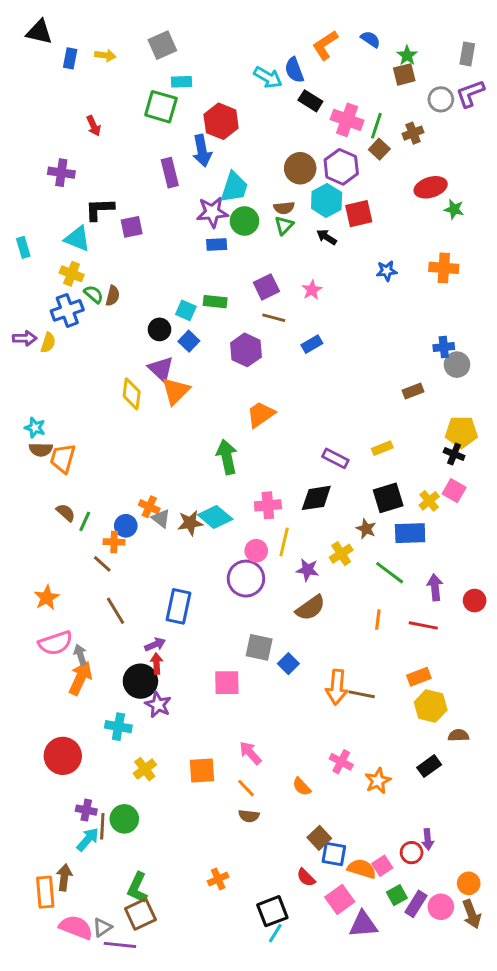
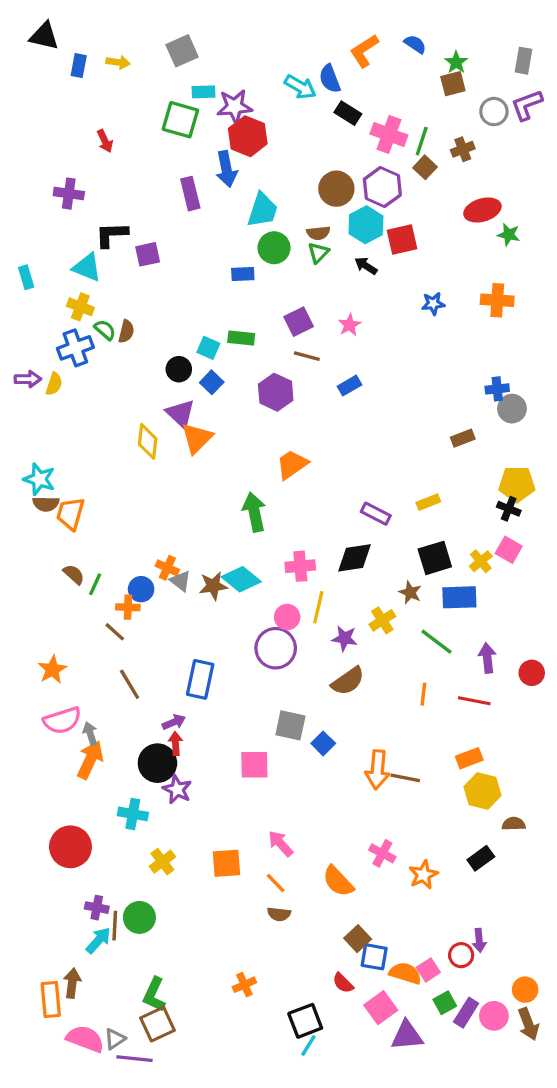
purple star: (212, 212) -> (235, 107), moved
cyan star: (35, 428) -> (39, 479), size x1.4
orange semicircle: (302, 787) -> (338, 881), size x1.5

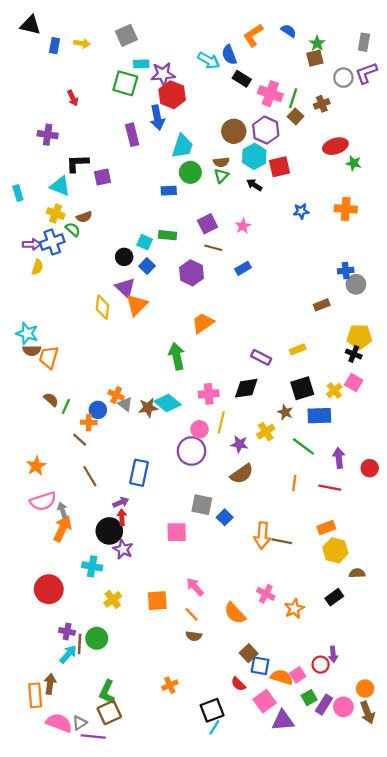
brown semicircle: (126, 331) -> (84, 217), moved, turned 56
purple arrow: (28, 379) -> (32, 244), moved

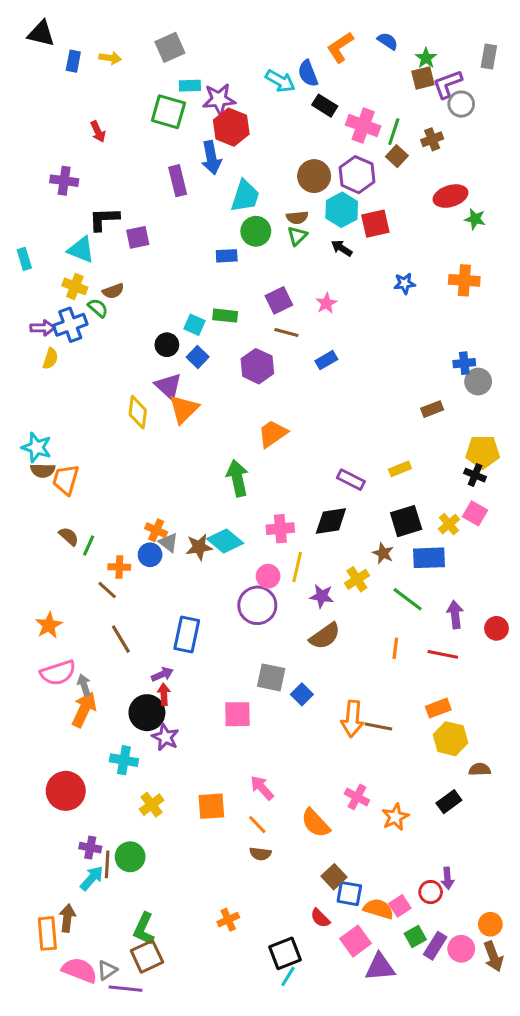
purple L-shape: (366, 73) -> (447, 84), moved
blue circle: (98, 410) -> (150, 555), moved

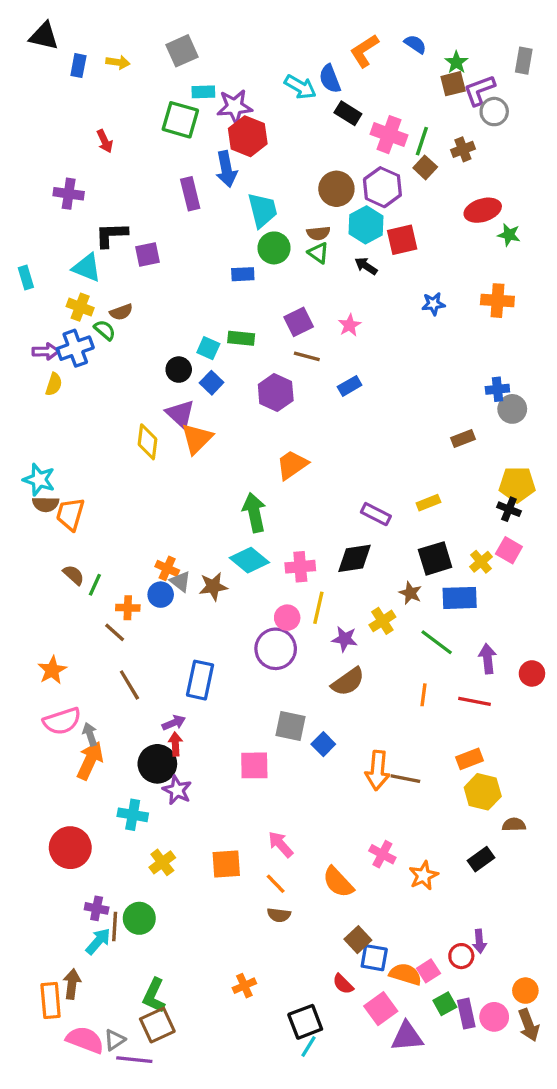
cyan trapezoid: (245, 196) -> (262, 210), turned -32
green triangle: (297, 236) -> (318, 253), turned -40
cyan diamond: (225, 541) -> (249, 560), moved
purple rectangle: (435, 946) -> (466, 1014), turned -44

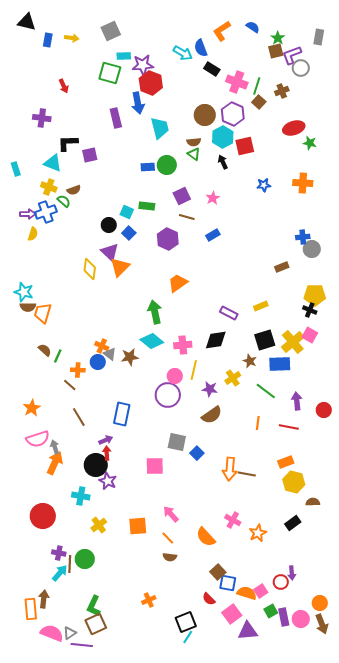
green circle: (274, 248) -> (167, 165), moved
black arrow: (366, 266) -> (223, 162), turned 32
yellow cross: (481, 562) -> (293, 342), size x1.6

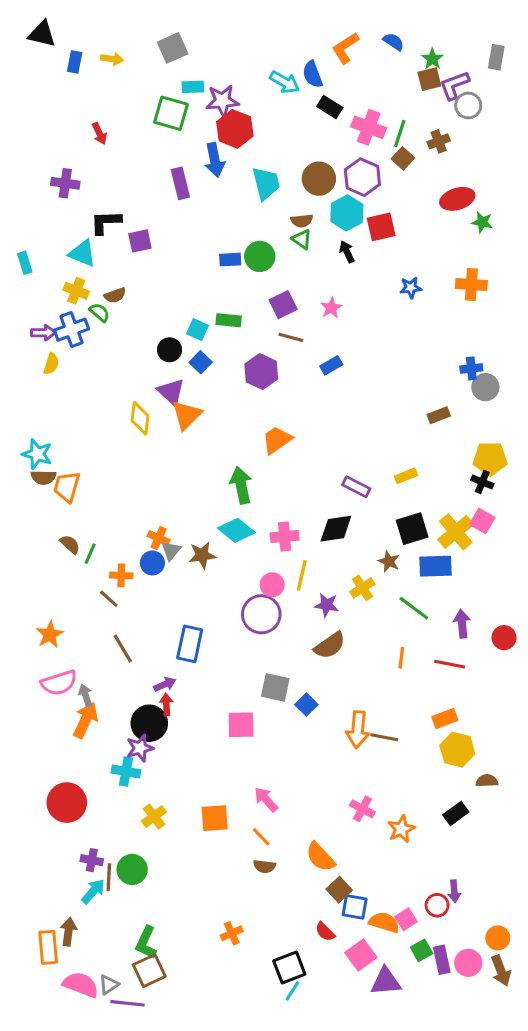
cyan trapezoid: (160, 128) -> (266, 183), moved
gray triangle: (110, 354) -> (171, 551), turned 32
purple star: (108, 481) -> (140, 748), moved, turned 30
orange semicircle: (206, 537) -> (320, 857), moved

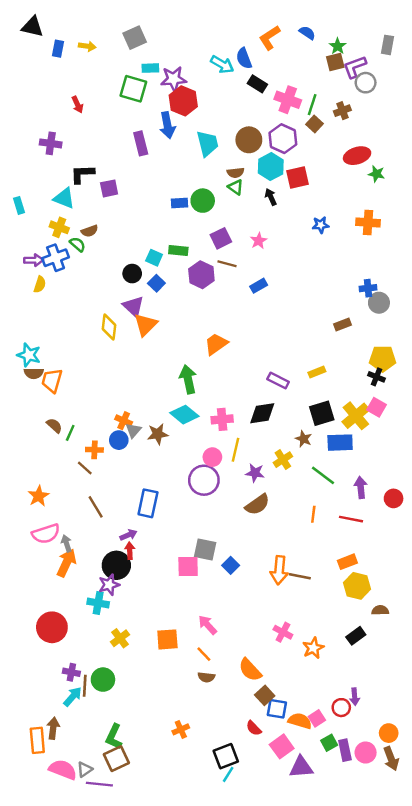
purple hexagon: (261, 372) -> (201, 275), moved
gray square: (275, 687) -> (205, 549), moved
blue square: (306, 705) -> (231, 565), moved

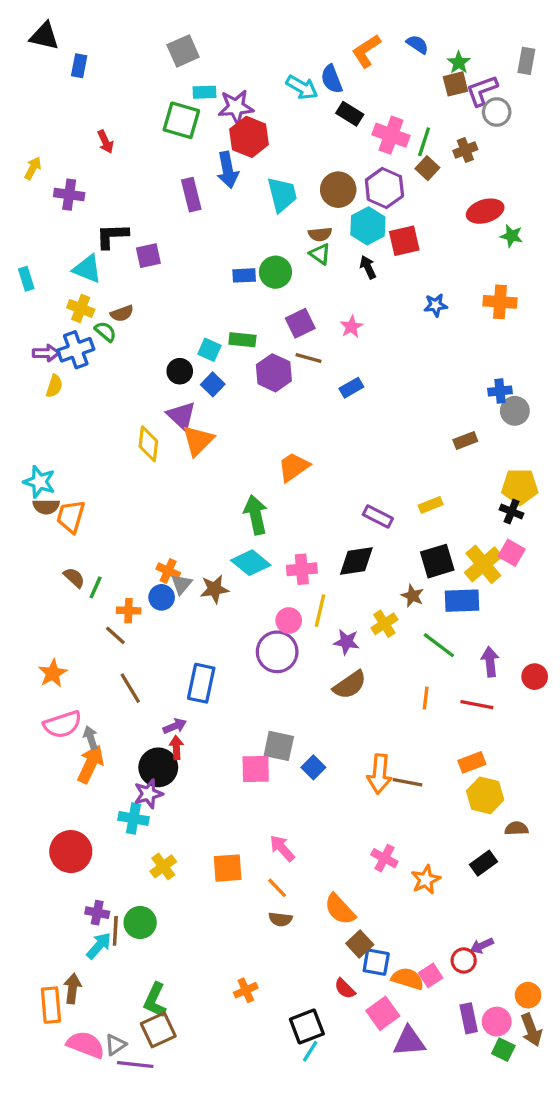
yellow arrow: (87, 46) -> (33, 168), moved, turned -70
purple arrow: (355, 697) -> (482, 946), turned 70
green square: (329, 743) -> (503, 1050), moved, turned -35

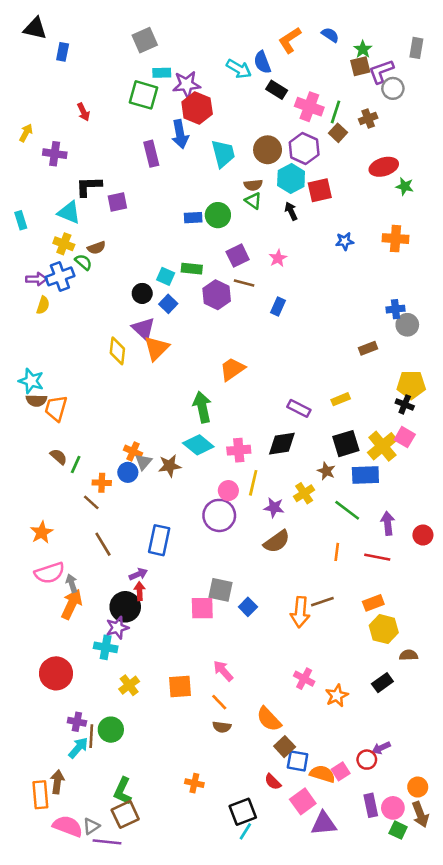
blue rectangle: (351, 388) -> (278, 306), turned -36
brown line: (408, 782) -> (322, 602), moved, turned -30
orange cross: (246, 990) -> (194, 783), turned 36

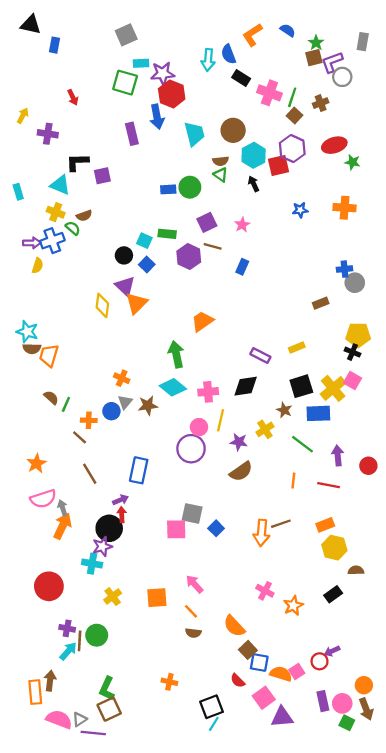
cyan arrow: (239, 69) -> (208, 60), turned 65
purple hexagon: (304, 148) -> (292, 149), moved
orange cross: (133, 451) -> (122, 378), moved

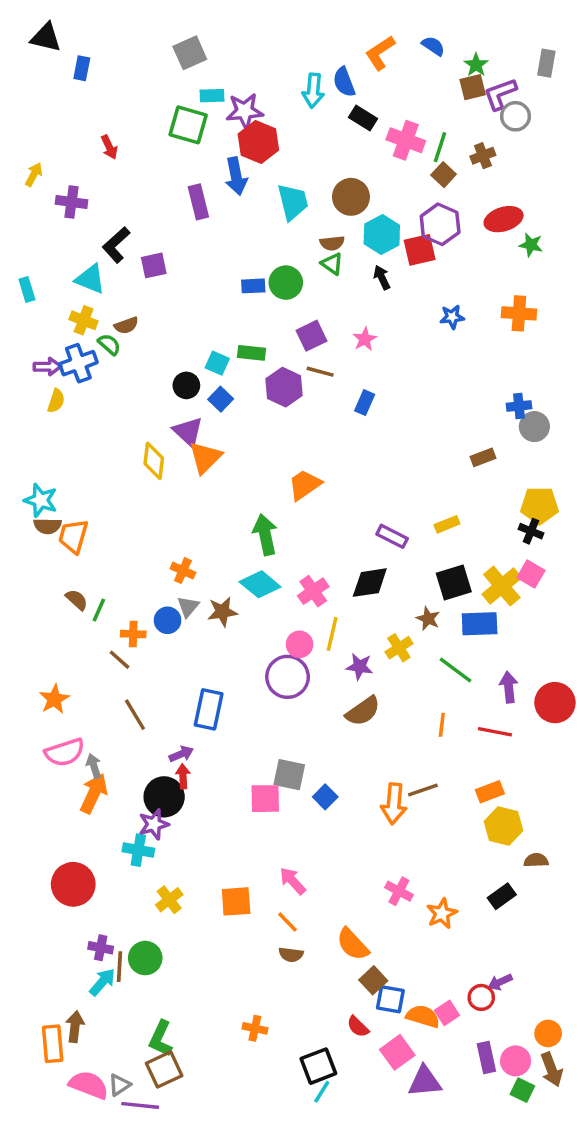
black L-shape: (77, 162) -> (116, 245), turned -40
pink cross: (208, 392) -> (313, 591), turned -30
red circle: (368, 466) -> (555, 703), size x1.5

